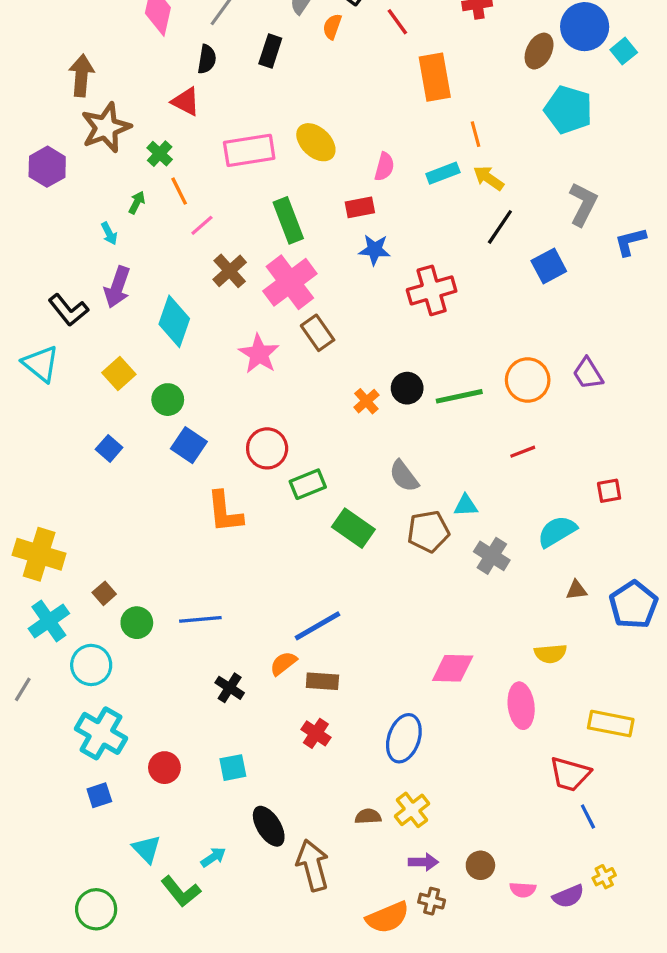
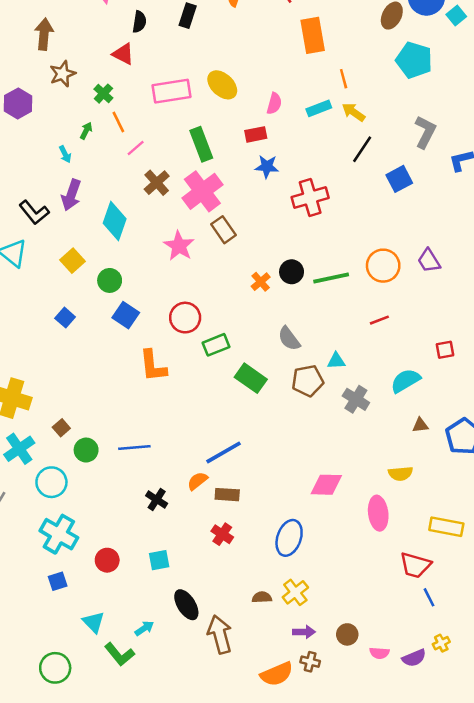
brown star: (106, 128) -> (63, 74), size x0.7

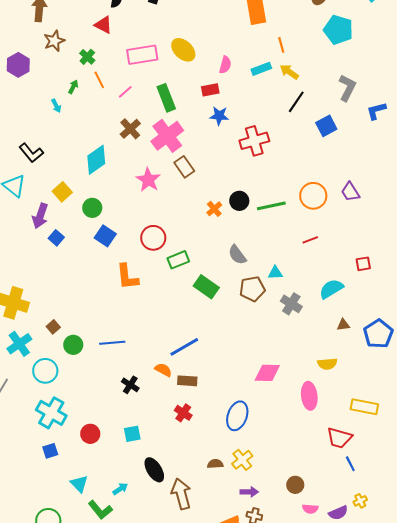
pink line: (136, 148) -> (125, 92), moved
purple arrow: (71, 195) -> (40, 216), moved
cyan diamond: (115, 221) -> (96, 160), turned 36
orange semicircle: (197, 481) -> (163, 370), turned 66
brown circle: (347, 634) -> (295, 485), moved

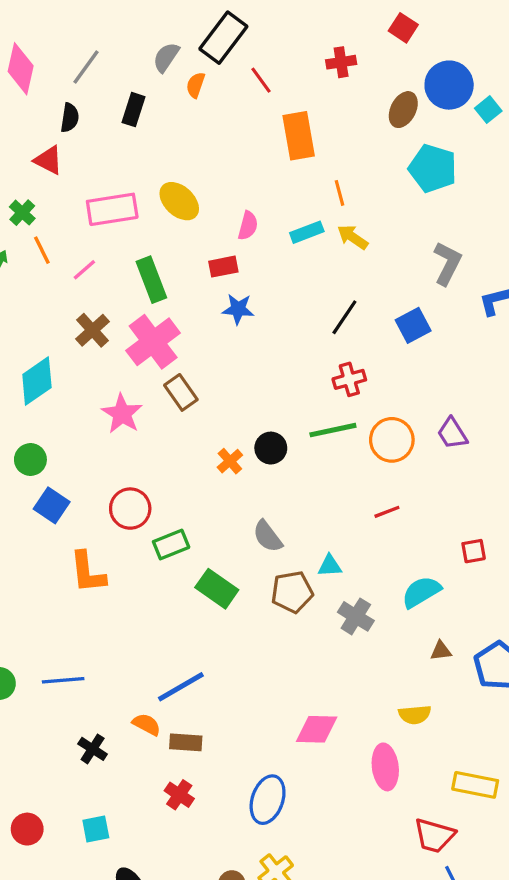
black line: (296, 102) -> (344, 317), moved
red cross: (254, 141) -> (349, 379), moved, size x0.7
green line: (271, 206) -> (333, 430), moved

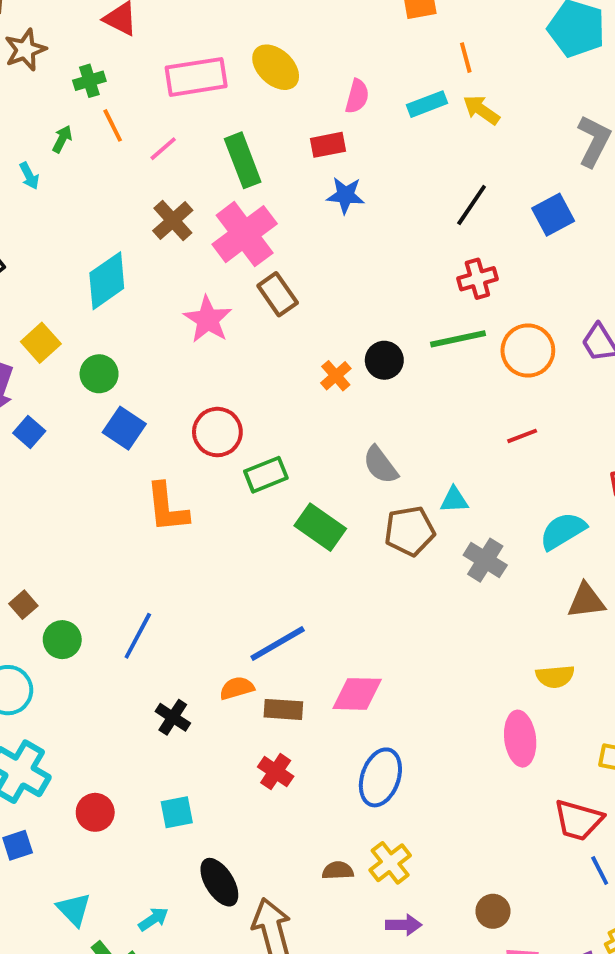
green cross: (22, 213) -> (89, 81), turned 30
brown triangle: (441, 651) -> (586, 601), size x1.5
blue line: (63, 680) -> (138, 636), turned -57
orange semicircle: (147, 724) -> (237, 688), turned -44
pink diamond: (317, 729) -> (357, 694), moved

